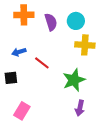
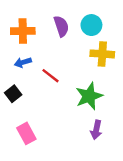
orange cross: (24, 15) -> (23, 31), moved
black square: (11, 78) -> (13, 94), turned -32
pink rectangle: (22, 111) -> (26, 133), turned -60

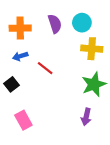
green star: (89, 96) -> (94, 84), moved

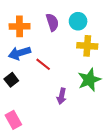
blue arrow: (20, 56) -> (20, 53), size x1.5
purple arrow: (86, 117) -> (62, 96), moved
pink rectangle: (23, 120) -> (13, 120), moved

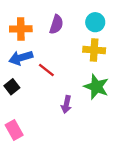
cyan circle: (78, 21) -> (95, 22), moved
purple semicircle: (52, 22) -> (56, 24), turned 36
green star: (89, 80) -> (96, 87), turned -30

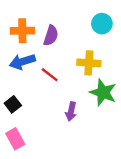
purple semicircle: (56, 24) -> (51, 36), moved
yellow cross: (94, 50) -> (89, 63), moved
black square: (12, 87) -> (13, 104), moved

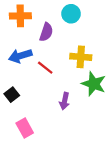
cyan circle: (102, 24) -> (71, 14), moved
orange cross: (22, 31) -> (20, 16), moved
pink rectangle: (15, 139) -> (25, 128), moved

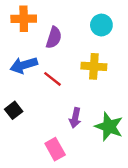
cyan circle: (71, 14) -> (101, 25), moved
green star: (94, 84) -> (109, 127), moved
pink rectangle: (25, 128) -> (55, 149), moved

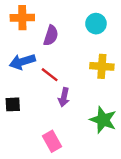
yellow cross: (94, 66) -> (102, 66), moved
black square: (14, 110) -> (13, 104), turned 35
purple arrow: (75, 118) -> (64, 97), moved

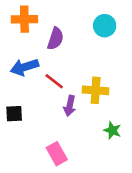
yellow cross: (102, 66) -> (96, 90), moved
green star: (103, 120) -> (112, 130), size x0.6

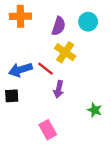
purple semicircle: (55, 39) -> (59, 26), moved
blue arrow: (24, 67) -> (20, 70), moved
yellow cross: (96, 90) -> (65, 52), moved, turned 30

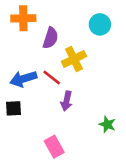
purple semicircle: (59, 26) -> (50, 38), moved
yellow cross: (65, 52) -> (74, 59), turned 30

